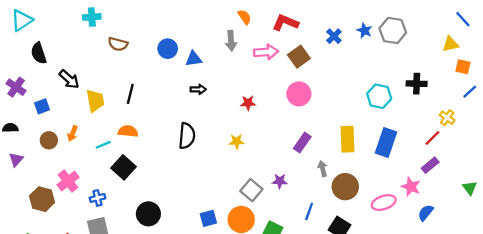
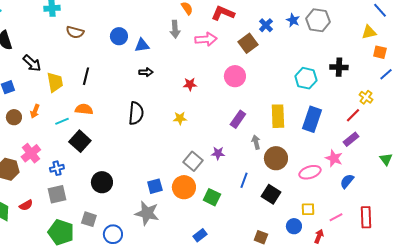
brown square: (299, 57) -> (248, 43), moved

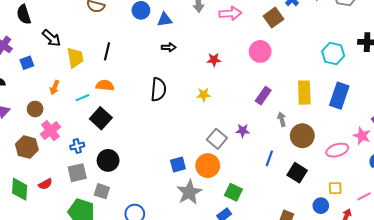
brown circle: (14, 117) -> (35, 109), moved
black circle: (102, 182) -> (108, 160), moved
green square: (212, 197) -> (233, 192), moved
gray star: (147, 213) -> (189, 192), moved, turned 30
gray square: (89, 219) -> (102, 191), moved

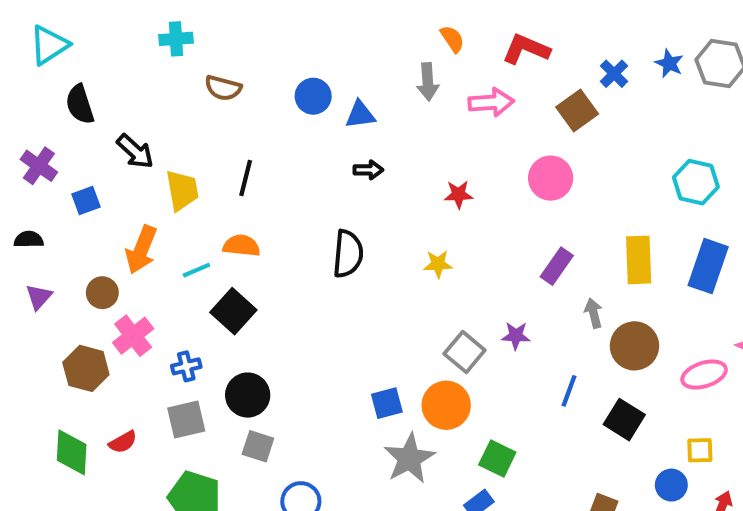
orange arrow: (55, 87) -> (141, 250), size x1.6
gray square: (102, 191) -> (258, 446), moved

